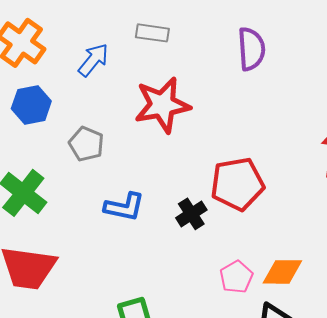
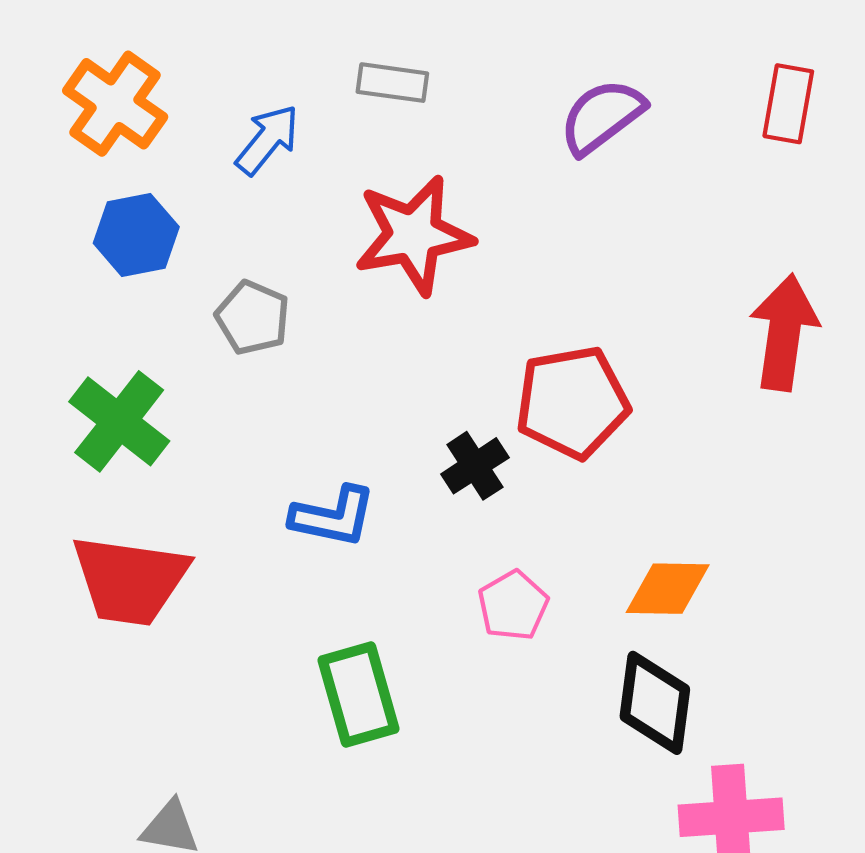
purple semicircle: (251, 49) -> (602, 116), turned -123
blue L-shape: (124, 207) -> (333, 517), moved
pink pentagon: (236, 277) -> (513, 606), moved

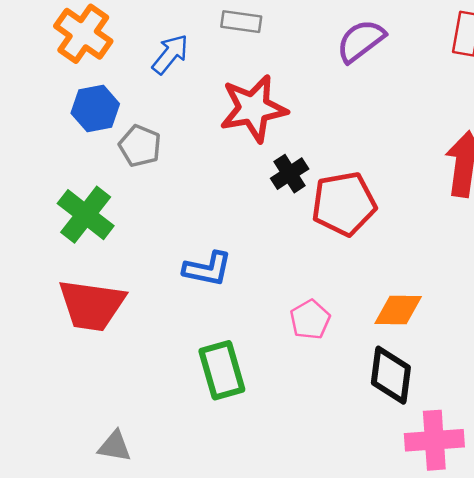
gray pentagon: (253, 318) -> (140, 146), moved
black cross: (475, 466) -> (290, 174), moved

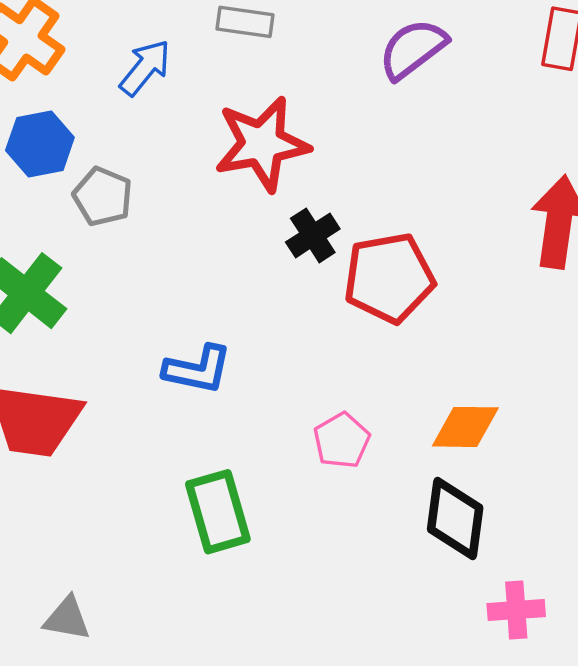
pink cross: (434, 440) -> (516, 610), size x0.7

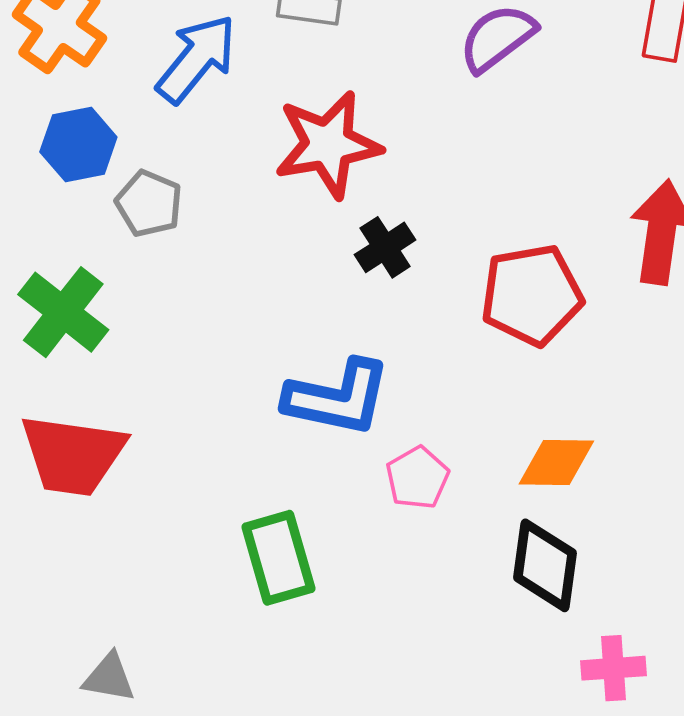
blue arrow: (145, 68) -> (197, 59), size x1.4
red pentagon: (389, 278) -> (532, 295), moved
blue L-shape: (198, 369) -> (337, 398), moved, size x1.4

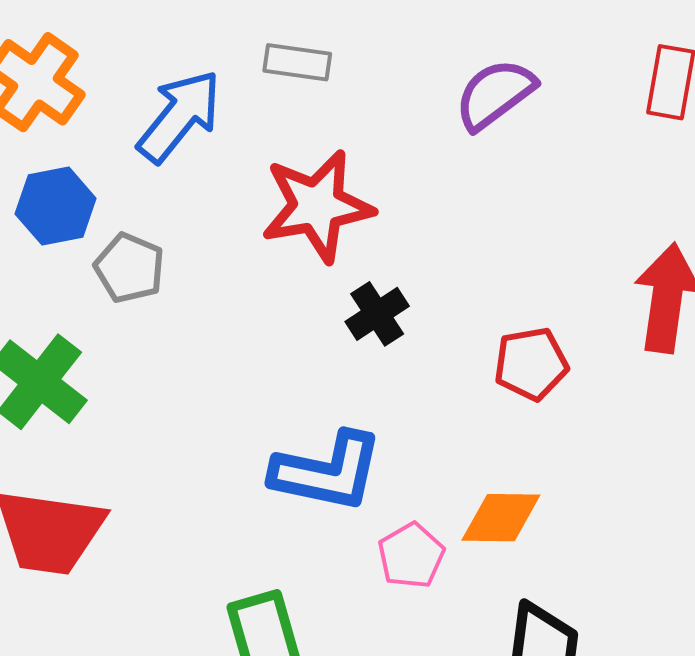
red pentagon: (532, 295) -> (531, 364), size x0.7
orange diamond: (556, 462) -> (501, 518), moved

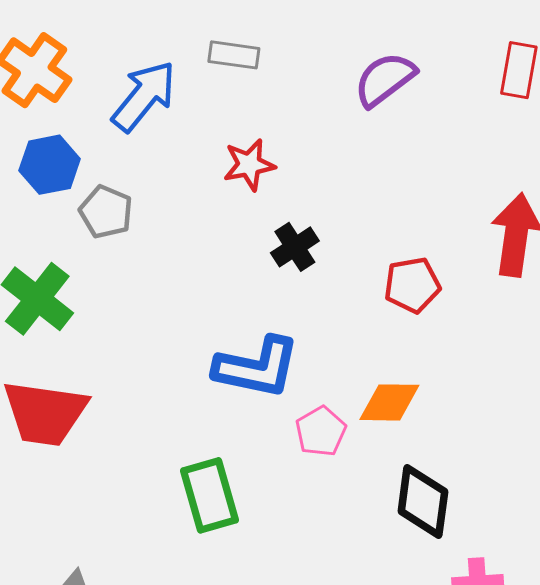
red star: (317, 206) -> (249, 165), size x0.6

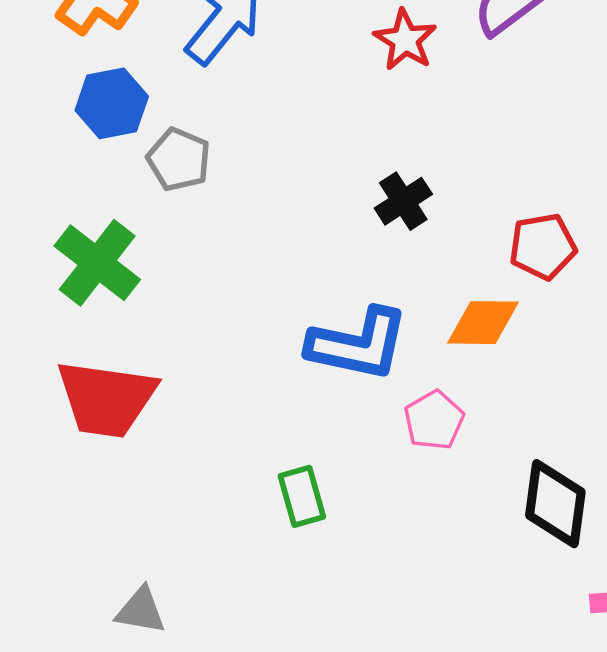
red star: (249, 165) -> (405, 40), moved, turned -30
orange diamond: (389, 402) -> (483, 323), moved
green rectangle: (210, 495) -> (302, 496), size x0.7

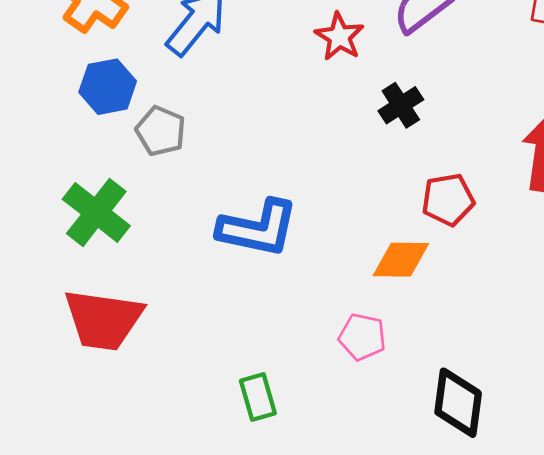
black cross: (403, 201) -> (401, 105), moved
blue L-shape: (358, 344) -> (258, 228), moved
pink pentagon: (434, 420) -> (362, 337), turned -30

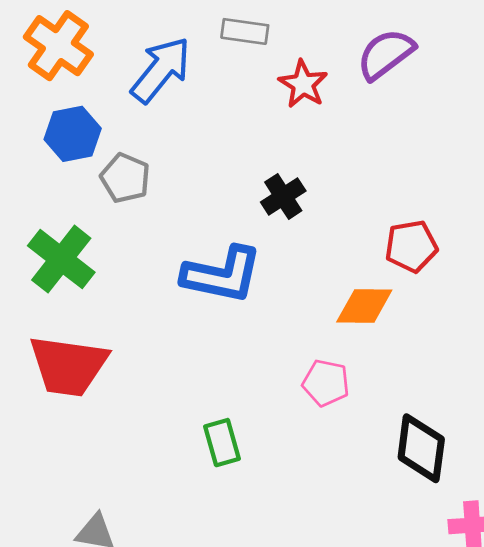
black cross: (401, 105) -> (283, 196), moved

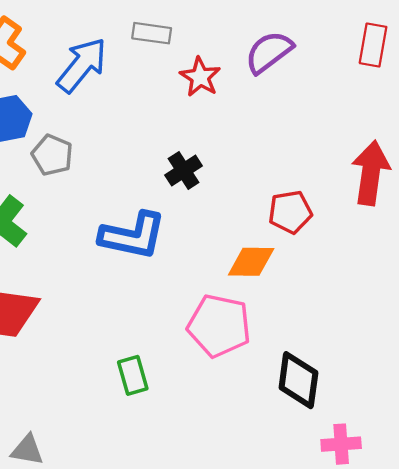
pink pentagon: (326, 383) -> (219, 326), size x1.6

